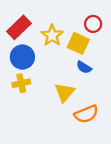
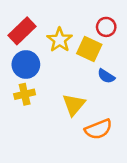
blue semicircle: (84, 67) -> (106, 76), moved

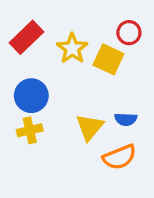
blue circle: (26, 64) -> (31, 96), moved
blue semicircle: (106, 76) -> (126, 119), moved, turned -30
yellow cross: (25, 94) -> (30, 130), moved

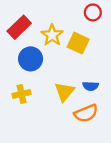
red circle: (129, 33) -> (93, 12), moved
blue circle: (31, 96) -> (31, 59), moved

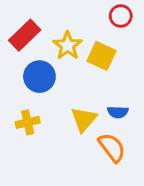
orange semicircle: (86, 113) -> (112, 147), turned -105

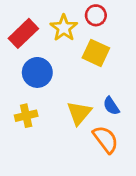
red circle: (121, 16) -> (96, 15), moved
yellow star: (68, 46) -> (64, 28), moved
blue semicircle: (118, 112) -> (111, 106), turned 54

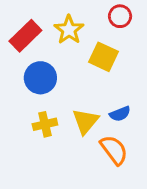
red circle: (96, 15) -> (120, 16), moved
blue semicircle: (111, 106) -> (120, 114), turned -78
yellow cross: (26, 116) -> (45, 124), moved

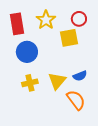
red circle: (120, 16) -> (79, 19), moved
red rectangle: (25, 36) -> (17, 24), turned -55
yellow square: (103, 57) -> (69, 38), turned -36

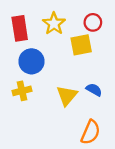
blue semicircle: (80, 76) -> (94, 90), turned -128
yellow cross: (30, 83) -> (22, 91), moved
orange semicircle: (76, 100) -> (91, 132), moved, turned 60

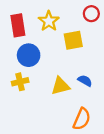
red circle: (93, 22) -> (91, 14), moved
yellow triangle: (67, 96) -> (60, 86), turned 36

